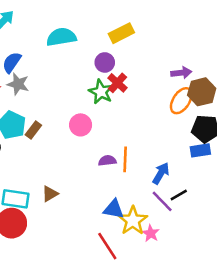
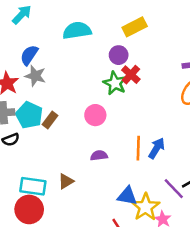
purple semicircle: (107, 161) -> (99, 156), moved
blue arrow: (161, 173) -> (157, 148), moved

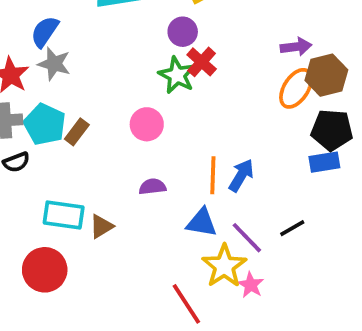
cyan rectangle: (33, 186) -> (64, 215), moved
purple line: (174, 189) -> (247, 238), moved
blue triangle: (127, 196) -> (202, 223), moved

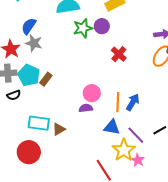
red cross: (202, 62) -> (119, 54), moved
green star: (177, 75) -> (83, 28), moved, turned 30
pink circle: (147, 124) -> (92, 93), moved

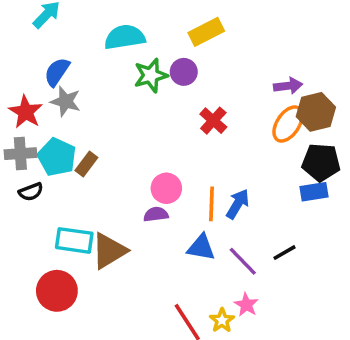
brown triangle: (59, 129) -> (109, 251), size x1.6
yellow star: (124, 150) -> (222, 320), moved, size x0.6

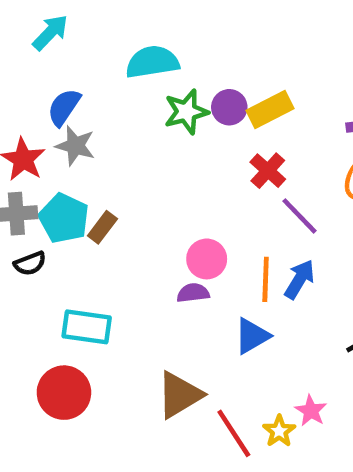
yellow rectangle: (206, 32) -> (270, 109), moved
blue triangle: (201, 247) -> (252, 336), turned -40
brown triangle: (109, 251) -> (179, 395), moved
purple line: (243, 261) -> (300, 216), moved

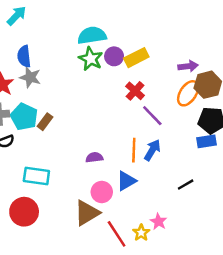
cyan semicircle: (152, 62) -> (92, 35), moved
blue semicircle: (64, 107) -> (24, 56), turned -40
green star: (186, 112) -> (91, 59), turned -30
pink circle: (207, 259) -> (102, 192), moved

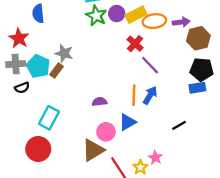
gray star: (30, 77) -> (64, 53), moved
orange ellipse: (188, 93) -> (154, 21), moved, turned 50
cyan rectangle: (36, 176) -> (49, 118), turned -70

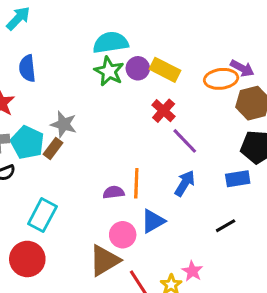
yellow rectangle: (136, 15) -> (165, 70), turned 54
orange ellipse: (154, 21) -> (221, 79), moved
purple arrow: (181, 22) -> (242, 68), moved, turned 35
blue rectangle: (197, 88) -> (238, 179), moved
orange line: (134, 95) -> (136, 183), moved

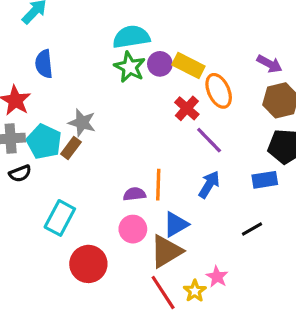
orange ellipse: (221, 79) -> (219, 91), moved, turned 72
pink circle: (123, 235) -> (133, 229), moved
red circle: (27, 259) -> (88, 264), moved
brown triangle: (105, 260) -> (166, 251), moved

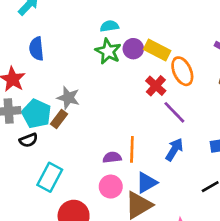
cyan semicircle: (131, 37) -> (109, 26), size x0.6
black semicircle: (20, 173) -> (29, 140), moved

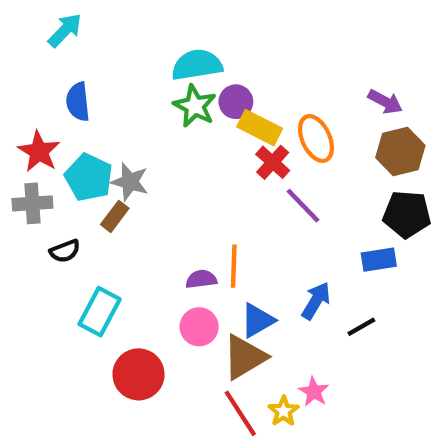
cyan semicircle: (109, 26) -> (197, 65), size x1.6
yellow rectangle: (157, 50) -> (260, 128), moved
cyan pentagon: (36, 114) -> (89, 177), moved
blue arrow: (174, 149) -> (316, 301), moved

